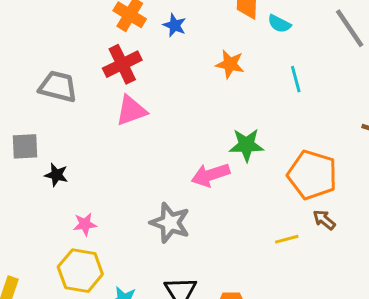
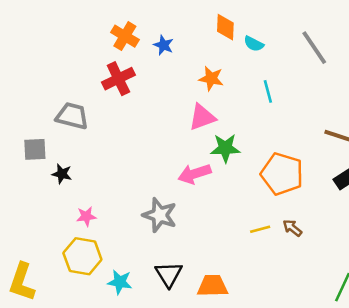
gray trapezoid: (58, 87) -> (72, 116), moved
pink triangle: (131, 111) -> (202, 117), moved
brown arrow: (324, 220) -> (292, 228), moved

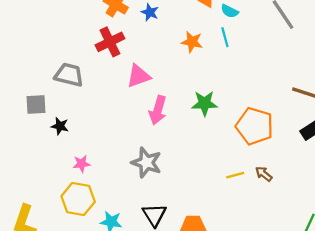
cyan line: (268, 91) -> (225, 37), moved
pink triangle: (202, 117) -> (138, 76), moved
pink arrow: (194, 174) -> (158, 110), moved, turned -56

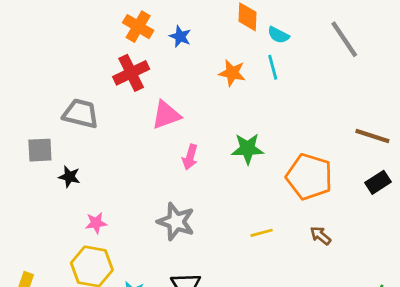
pink arrow: (158, 110) -> (190, 157), size x0.7
yellow line: (235, 175) -> (262, 233), moved

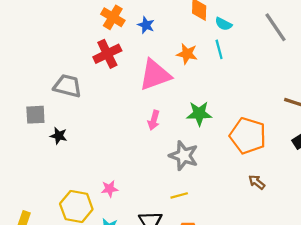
pink triangle: (166, 115) -> (155, 75), moved, size x1.4
gray star: (176, 222) -> (184, 156), moved
pink star: (96, 223) -> (110, 189), moved
yellow line: (262, 233) -> (179, 195), moved

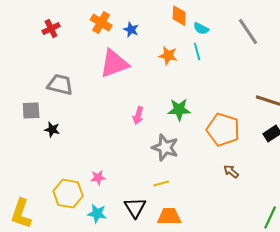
red cross: (107, 54) -> (51, 29), moved, size x0.7
pink triangle: (155, 75) -> (114, 64), moved

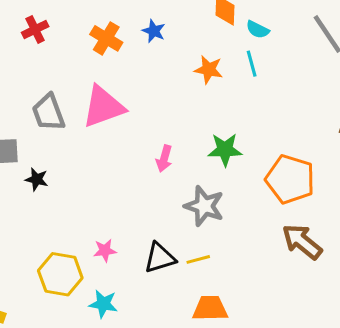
orange cross: (101, 23) -> (106, 38), moved
pink triangle: (114, 64) -> (103, 107), moved
gray trapezoid: (60, 85) -> (48, 113), turned -124
brown arrow: (231, 172) -> (302, 242), size x1.8
black triangle: (135, 208) -> (160, 258), moved, turned 45

